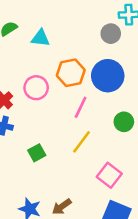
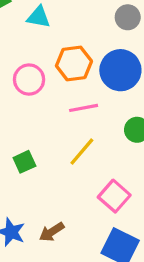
pink line: (81, 107) -> (84, 108), turned 50

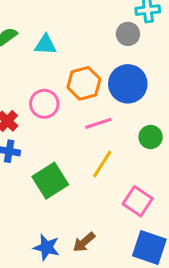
green square: (24, 162) -> (50, 181), size x1.6

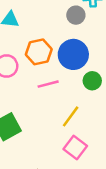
green circle: (151, 137) -> (92, 81), moved
yellow line: (102, 164) -> (71, 116), moved

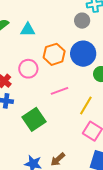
pink line: (48, 84) -> (60, 91), moved

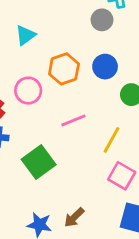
cyan triangle: (28, 30) -> (25, 35), turned -35
blue circle: (83, 54) -> (105, 67), size x0.7

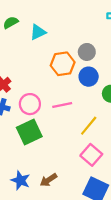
gray circle: (102, 20) -> (87, 52), moved
blue circle: (105, 67) -> (89, 77), moved
pink circle: (28, 91) -> (30, 104), moved

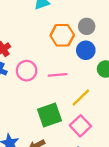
green square: (29, 132) -> (49, 115), moved

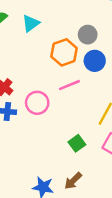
pink line: (58, 75) -> (69, 85), moved
green square: (49, 115) -> (77, 143), size x0.6

